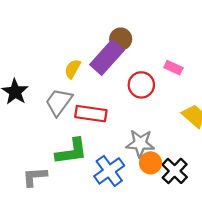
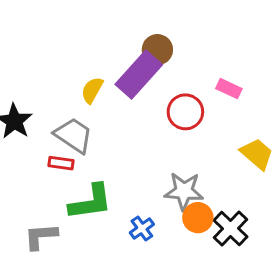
gray trapezoid: (59, 102) -> (73, 135), turned 88
red rectangle: (91, 114) -> (61, 163), moved, size x0.6
blue cross: (109, 171) -> (142, 229), size x0.6

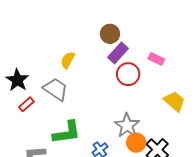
purple rectangle: (139, 75) -> (118, 53), moved, size x0.7
red rectangle: (61, 163) -> (26, 104), moved, turned -49
gray star: (184, 191) -> (127, 125), turned 30

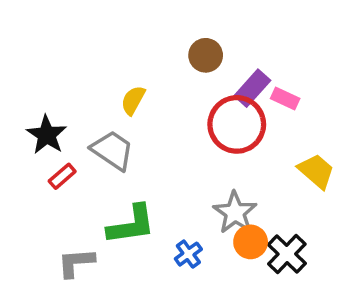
purple rectangle: (118, 53) -> (252, 88), moved
red circle: (128, 74) -> (237, 124), size x1.4

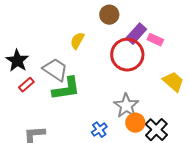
yellow semicircle: (133, 100) -> (77, 41), moved
green L-shape: (131, 225) -> (66, 89), moved

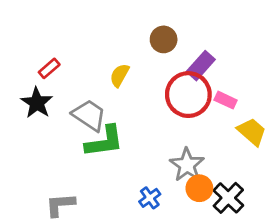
pink rectangle: (155, 40) -> (226, 100), moved
red rectangle: (26, 85) -> (49, 68), moved

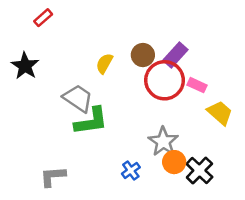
brown circle: (164, 39) -> (143, 55), moved
red rectangle: (49, 68) -> (43, 18), moved
black star: (37, 103) -> (25, 66), moved

